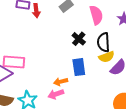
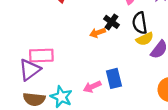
blue rectangle: (79, 67) -> (114, 78), moved
orange arrow: (61, 82) -> (98, 33), moved

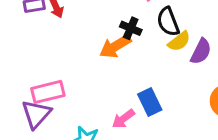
orange arrow: (98, 33) -> (115, 46), size x1.5

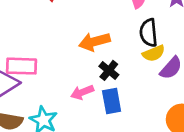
black cross: (131, 28) -> (109, 70), moved
pink arrow: (123, 119) -> (82, 92), moved

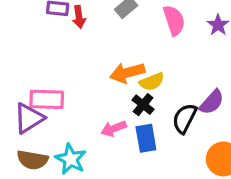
black semicircle: (149, 33) -> (185, 118), moved, turned 32
yellow semicircle: (154, 53) -> (152, 82), moved

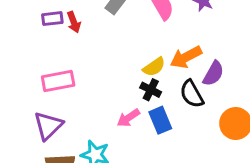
orange arrow: (127, 73) -> (186, 57), moved
pink rectangle: (47, 99) -> (58, 81), moved
black semicircle: (185, 118) -> (192, 94), turned -44

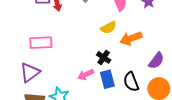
yellow semicircle: (154, 67) -> (108, 28), moved
purple semicircle: (213, 74) -> (156, 61), moved
black semicircle: (192, 94) -> (131, 82), moved

